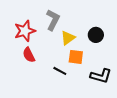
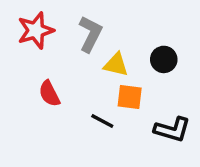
red star: (25, 31) -> (36, 30), moved
yellow triangle: (68, 38) -> (116, 65), turned 49

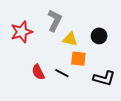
red star: (36, 30) -> (22, 32), moved
red semicircle: (49, 94) -> (38, 72), moved

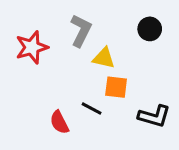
black circle: (99, 36) -> (150, 29), moved
red semicircle: (38, 72) -> (59, 122), moved

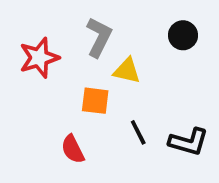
orange square: (116, 87) -> (95, 101), moved
black line: (92, 109) -> (138, 132), moved, turned 35

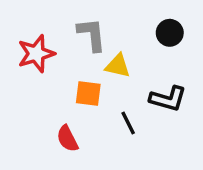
gray L-shape: (99, 37) -> (92, 35), turned -33
black L-shape: (189, 142) -> (168, 99), moved

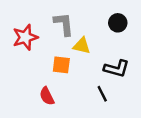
black line: (128, 123) -> (102, 94), moved

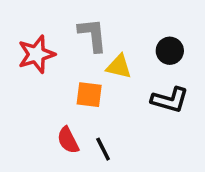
black circle: (118, 23) -> (170, 51), moved
black line: (102, 94) -> (103, 149), moved

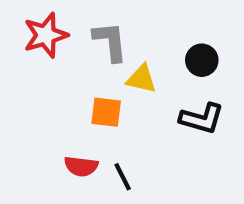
red star: (36, 54) -> (46, 35), moved
red semicircle: (68, 140) -> (81, 166), turned -56

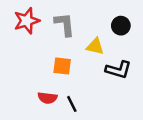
black circle: (202, 60) -> (121, 26), moved
yellow triangle: (141, 79) -> (95, 46), moved

